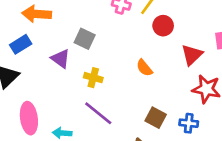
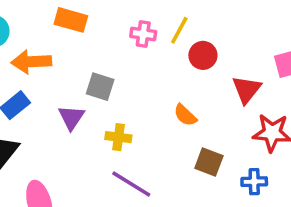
purple triangle: (61, 59) -> (71, 118), turned 35
brown square: (156, 118) -> (209, 162), moved

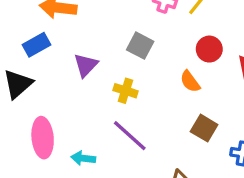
red circle: (203, 55) -> (209, 49), moved
gray square: (100, 87) -> (140, 46), moved

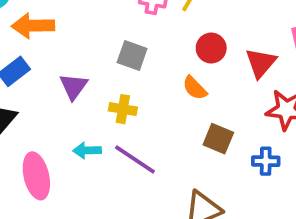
cyan arrow: (83, 158) -> (87, 150), moved

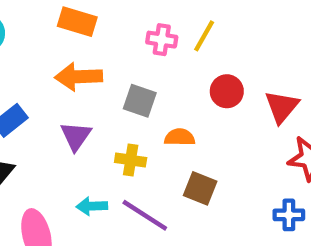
orange arrow: (33, 26) -> (79, 77), moved
orange semicircle: (195, 88) -> (180, 137), moved, turned 136
brown square: (218, 139) -> (200, 188), moved

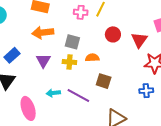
yellow cross: (131, 160) -> (69, 62), moved

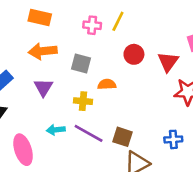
yellow cross: (69, 62) -> (83, 101), moved
brown square: (104, 81) -> (122, 137), moved
blue cross: (146, 91) -> (173, 139), moved

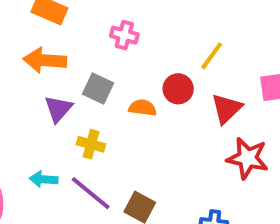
yellow line: (118, 21) -> (212, 56), moved
orange semicircle: (107, 84) -> (142, 108), moved
purple triangle: (43, 88) -> (58, 109), moved

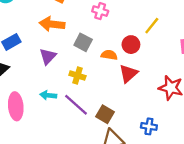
purple triangle: (58, 109) -> (48, 56), moved
red triangle: (226, 109) -> (128, 74), moved

